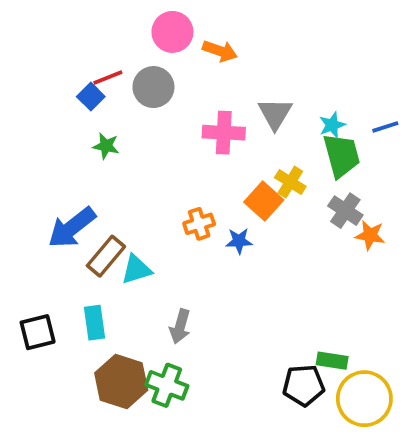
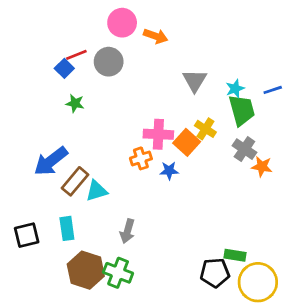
pink cross: (224, 133) -> (158, 134), moved

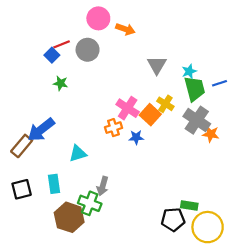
blue line: (273, 90) -> (219, 83), moved
pink cross: (158, 134) -> (128, 108), turned 30
gray cross: (244, 149) -> (197, 120), size x1.4
brown rectangle: (75, 181) -> (22, 146), moved
green cross: (118, 273) -> (90, 203), moved

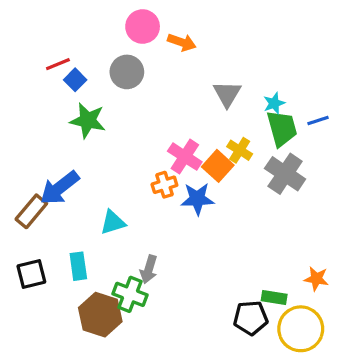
red line: (62, 44) -> (58, 64), moved
green star: (61, 83) -> (88, 120), size x1.6
orange star: (211, 134) -> (316, 279), moved
blue star: (136, 137) -> (197, 199), size x1.5

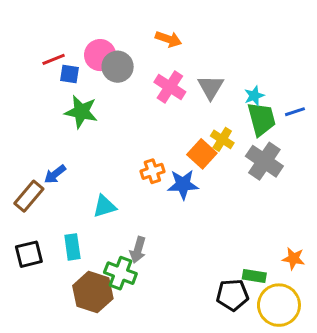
pink circle: (143, 27) -> (100, 55), moved
blue square: (75, 80) -> (70, 74), turned -36
pink cross: (185, 157) -> (170, 87), moved
blue arrow: (60, 188) -> (55, 174), size x0.6

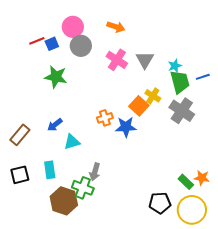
pink circle: (100, 55) -> (73, 27), moved
blue square: (70, 74) -> (52, 44), moved, turned -32
blue arrow: (55, 174) -> (55, 125), moved
green rectangle: (254, 276) -> (186, 182), moved, turned 35

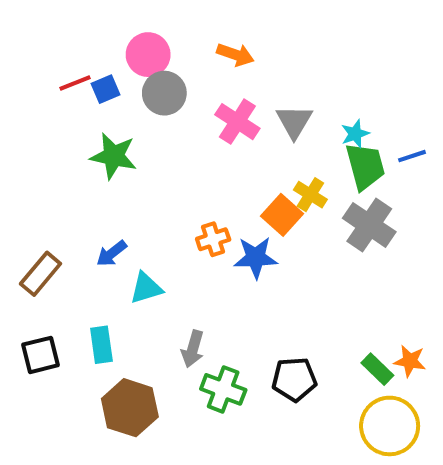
green cross: (83, 188) -> (223, 389), moved
black pentagon: (160, 203) -> (294, 379), moved

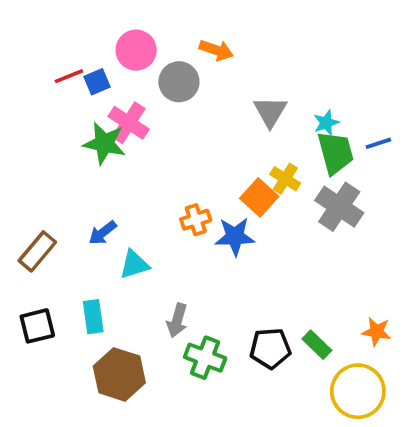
gray circle: (164, 93) -> (179, 82), moved
pink cross: (237, 122) -> (129, 123), moved
green rectangle: (377, 369) -> (317, 345), moved

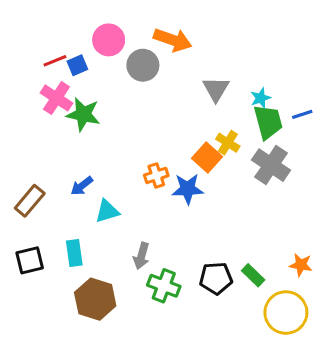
orange arrow: (216, 50) -> (173, 40), size x1.4
pink cross: (129, 123) -> (56, 98), moved

